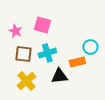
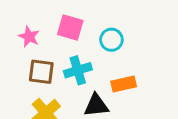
cyan circle: (90, 47) -> (111, 40), moved

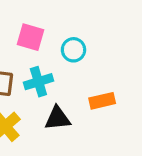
orange rectangle: (124, 84) -> (102, 101), moved

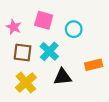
cyan cross: (38, 82) -> (49, 51), turned -30

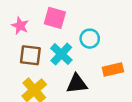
cyan circle: (74, 29) -> (90, 39), moved

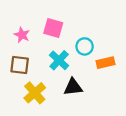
brown square: (30, 55) -> (20, 65), moved
orange rectangle: (113, 70) -> (105, 63), moved

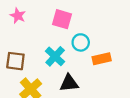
pink square: (53, 28) -> (62, 19), moved
pink star: (22, 35) -> (18, 16), moved

